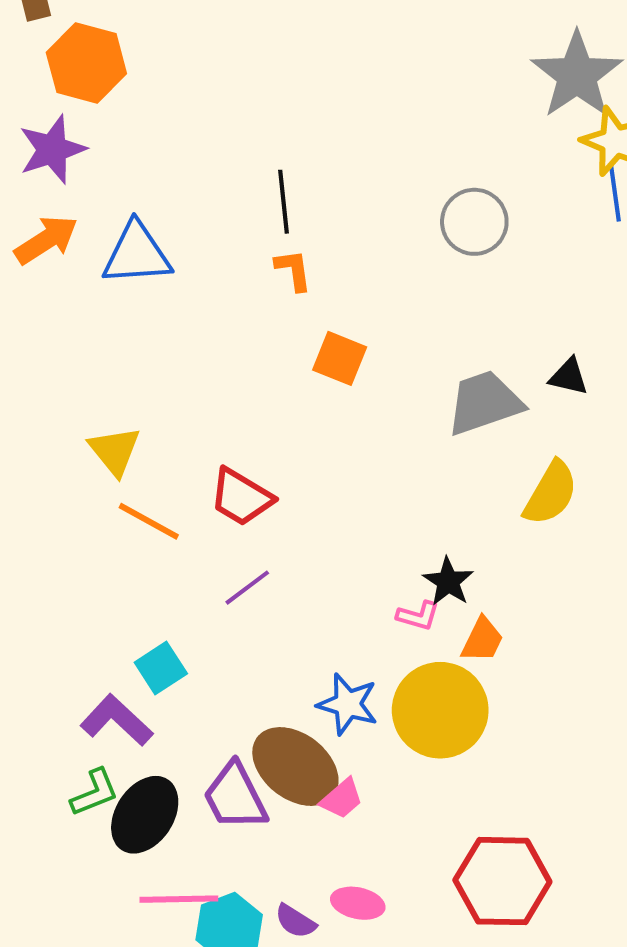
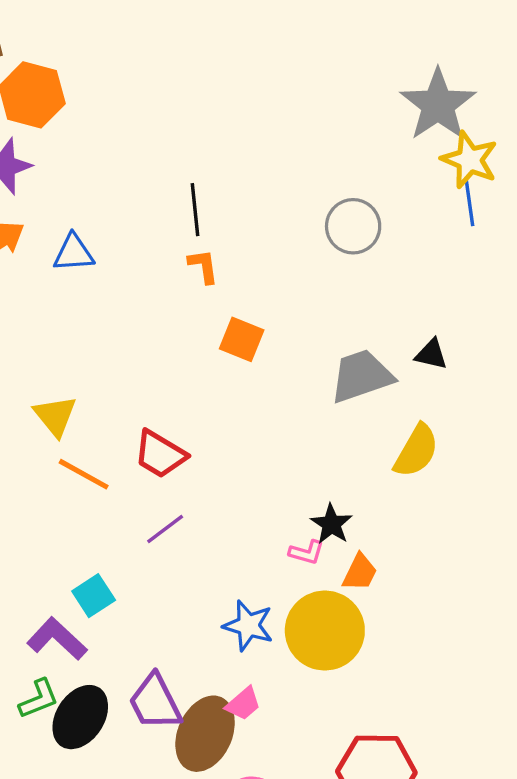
blue triangle: (137, 254) -> (74, 253), size x0.7
brown ellipse: (295, 766) -> (205, 734), moved, turned 76

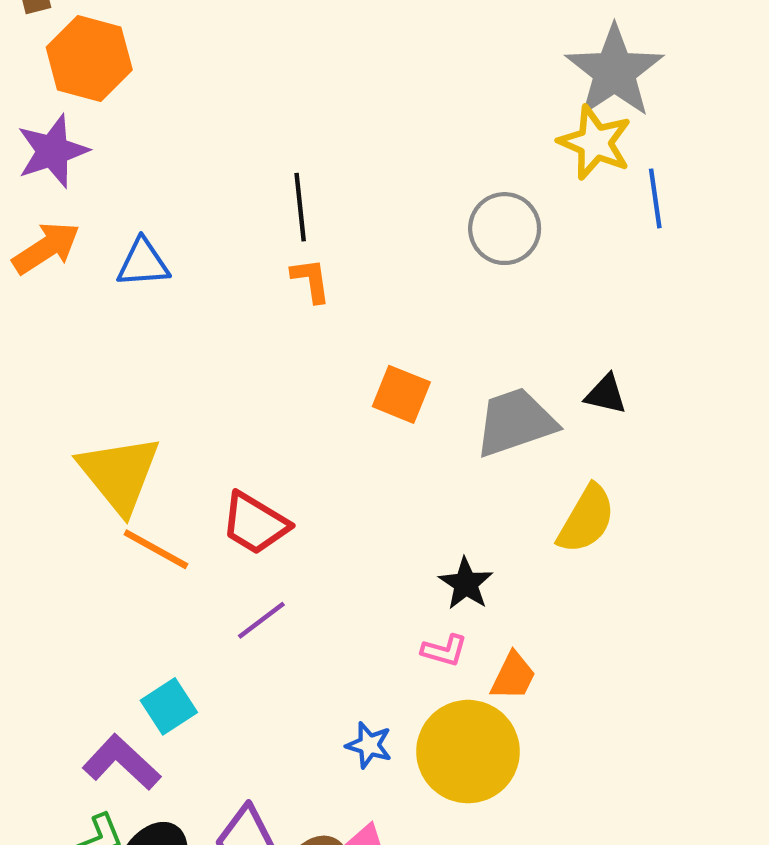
yellow star: (470, 160) -> (595, 142), moved
orange square: (242, 339) -> (401, 394), moved
yellow triangle: (55, 416) -> (119, 474), size x1.5
black star: (331, 524) -> (466, 584), moved
blue star: (248, 626) -> (369, 745), size x0.7

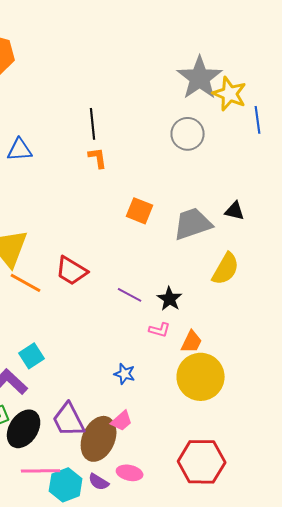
gray star: (614, 71) -> (200, 78), moved
purple line: (261, 620) -> (130, 295), moved, turned 65
yellow circle: (468, 752) -> (201, 377), moved

